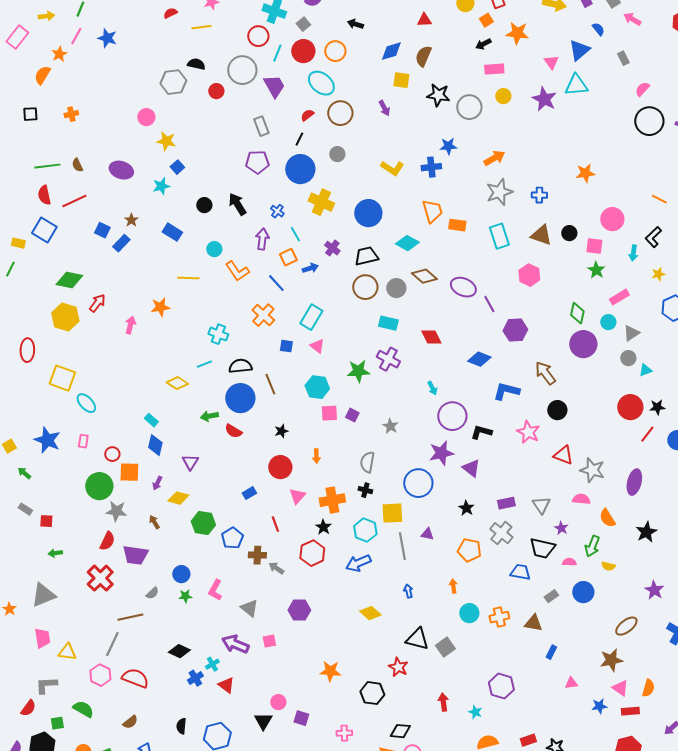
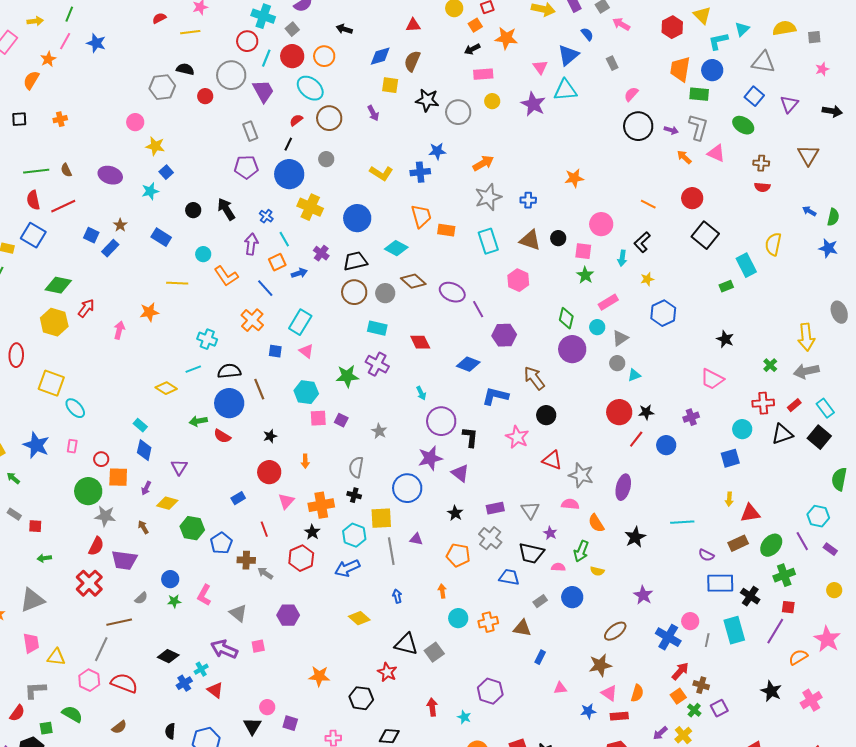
black L-shape: (481, 432) -> (470, 437), turned 80

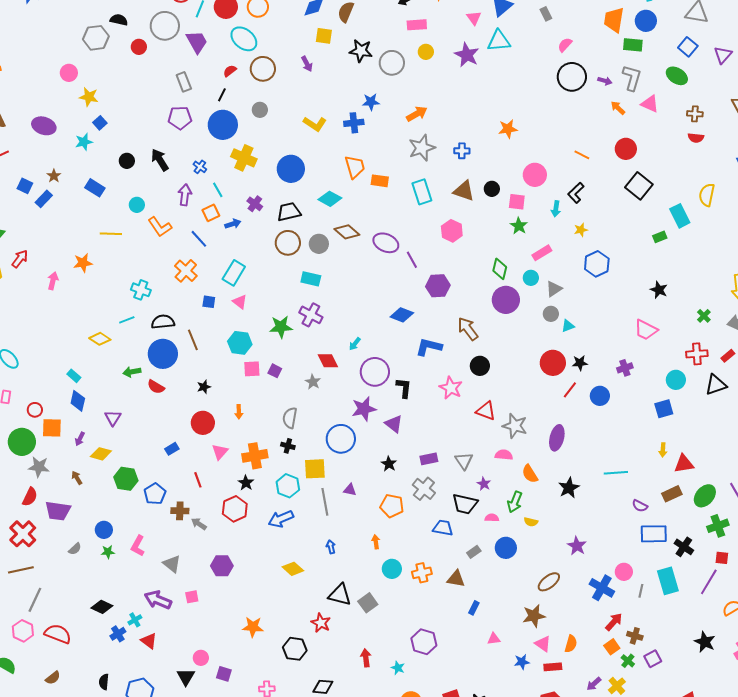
red diamond: (420, 342) -> (328, 361), moved
cyan arrow: (421, 393) -> (355, 344), turned 64
brown line: (119, 622) -> (21, 570), moved

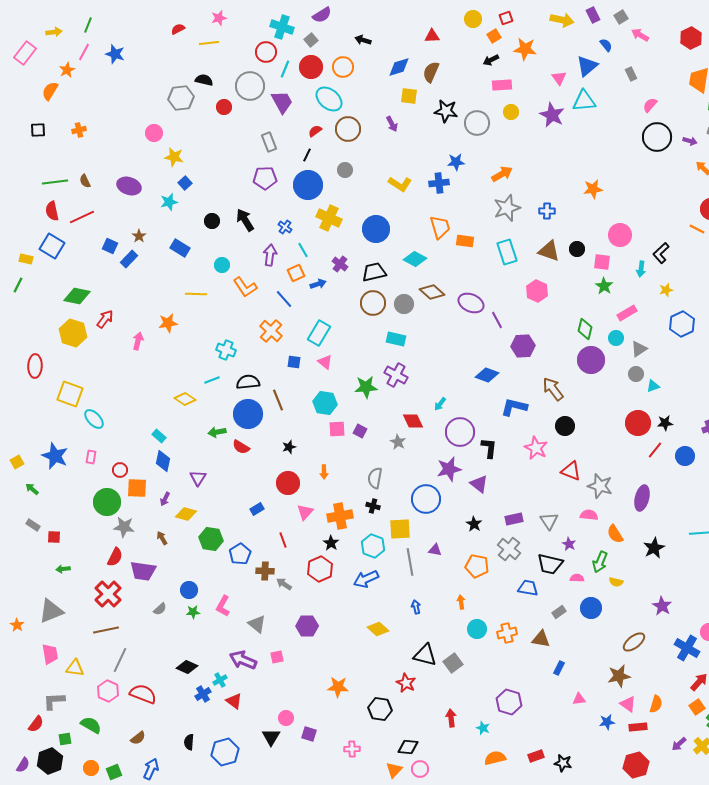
orange line: (582, 155) -> (697, 229), moved

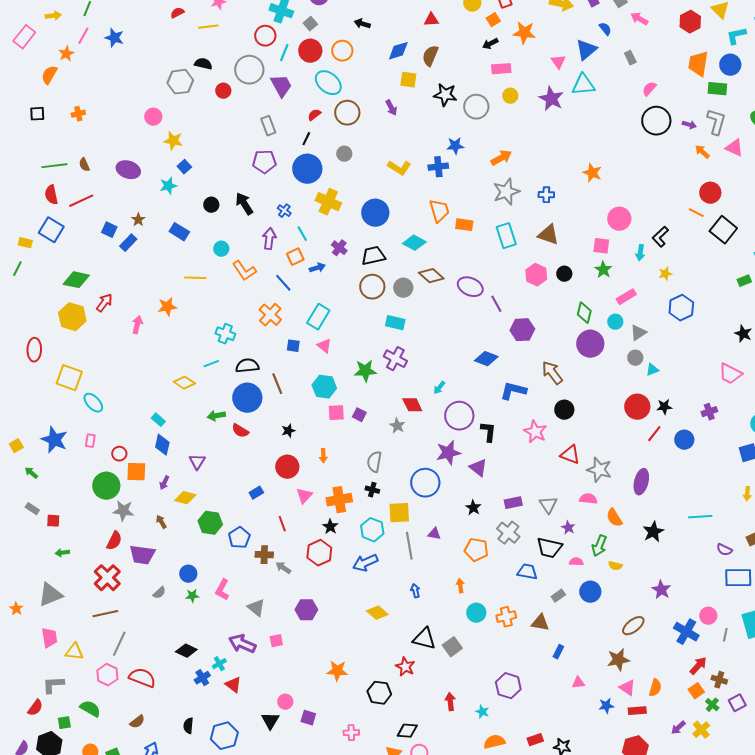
orange star: (593, 189) -> (592, 173), turned 30
black circle: (577, 249) -> (564, 274), moved

